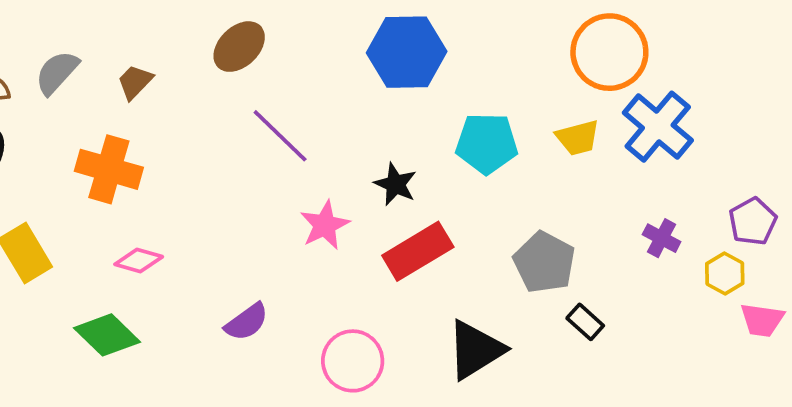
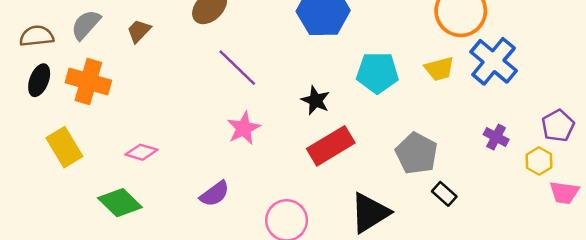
orange cross: (109, 169) -> (88, 81), moved
pink star: (325, 225) -> (244, 128), moved

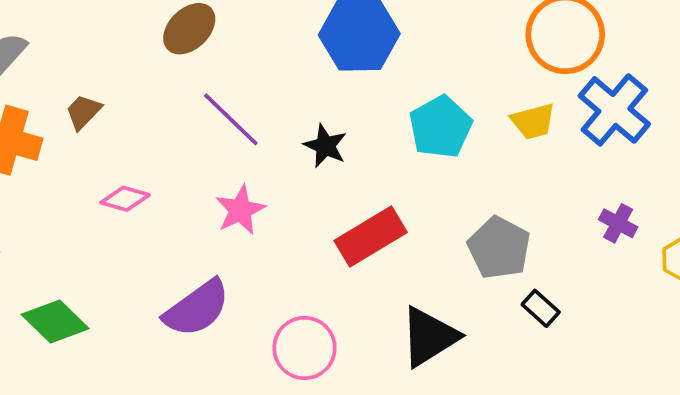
brown trapezoid: (139, 31) -> (83, 112), moved
cyan pentagon: (377, 73) -> (441, 127), turned -30
black star: (316, 100) -> (325, 146), moved
pink diamond: (141, 152) -> (125, 199), moved
purple semicircle: (215, 194) -> (197, 308), size x1.5

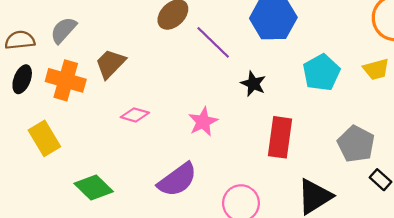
brown trapezoid: (83, 112) -> (110, 64), size x1.4
purple line: (231, 119) -> (213, 42), moved
red rectangle: (371, 237) -> (280, 137), turned -51

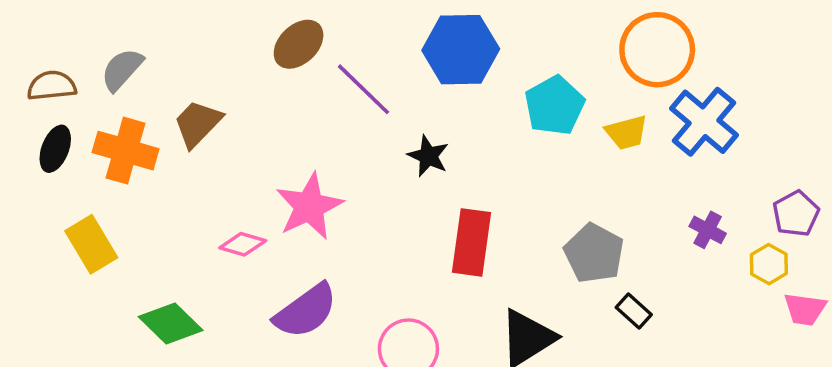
cyan pentagon: (321, 73) -> (554, 106), moved
pink diamond: (135, 115) -> (243, 244), moved
pink star: (203, 122) -> (309, 206), moved, size x1.4

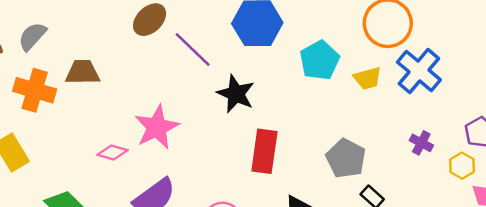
brown trapezoid: (198, 124) -> (83, 72), turned 45
black star: (428, 156) -> (236, 94), size x1.4

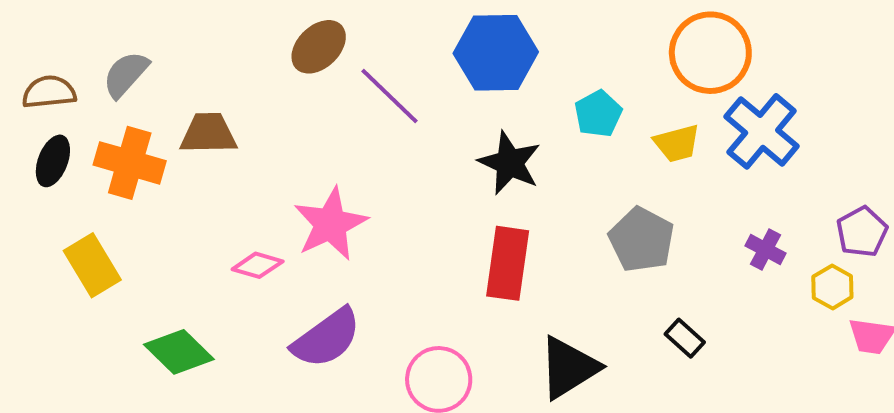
cyan pentagon: (320, 60) -> (598, 114), size x0.7
black star: (236, 94) -> (510, 163), moved
gray pentagon: (346, 158) -> (641, 240), moved

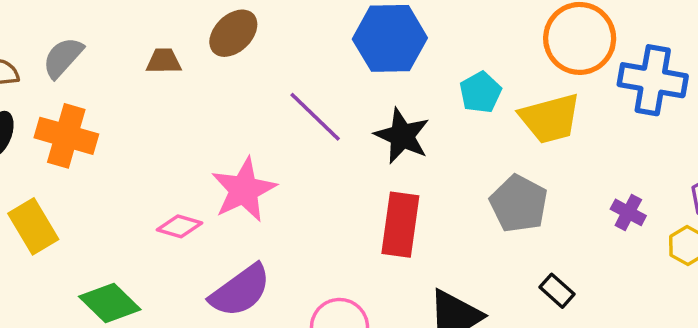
purple line: (390, 96) -> (315, 117), moved
blue cross: (762, 131) -> (653, 80), moved, turned -30
brown trapezoid: (208, 133) -> (164, 61), moved, size x0.7
yellow trapezoid: (677, 143) -> (550, 118), size x1.5

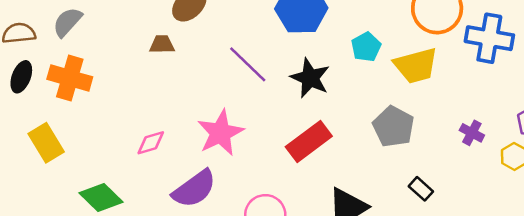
brown trapezoid: (164, 61) -> (162, 44), moved
pink star: (244, 190) -> (220, 133), moved
red rectangle: (400, 225) -> (309, 142), turned 45
pink diamond: (179, 226) -> (151, 143), turned -32

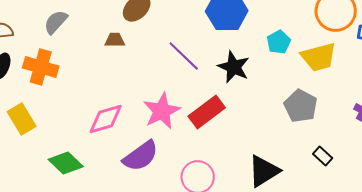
gray semicircle: (67, 22) -> (56, 22), moved
red rectangle: (309, 142) -> (207, 112), moved
pink diamond: (151, 143) -> (106, 119), size x1.5

